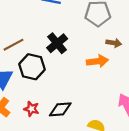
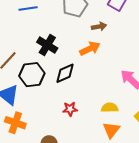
red star: (31, 109) -> (70, 109), moved
black diamond: (60, 109) -> (65, 73), moved

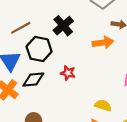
black diamond: (65, 73) -> (33, 80), moved
red star: (70, 109) -> (68, 73), moved

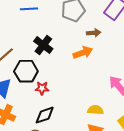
red star: (68, 73) -> (42, 88), moved
black diamond: (33, 80) -> (45, 115), moved

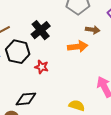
red star: (42, 88) -> (42, 67), moved

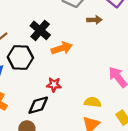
orange arrow: (78, 47) -> (62, 48), moved
red star: (42, 67) -> (54, 85), moved

